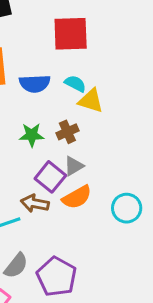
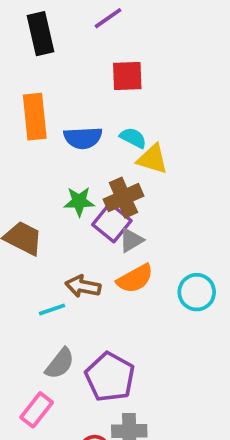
red square: (71, 34) -> (127, 76), size x0.7
brown cross: (67, 132) -> (123, 198), size x1.4
purple square: (50, 177) -> (112, 223), moved

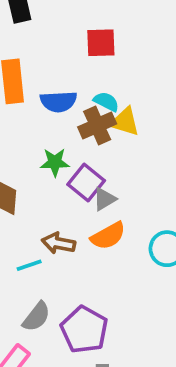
brown cross: (123, 198) -> (97, 125), moved

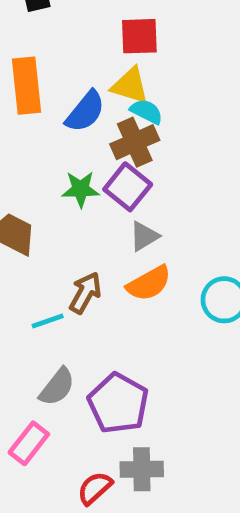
blue semicircle: (59, 102) -> (85, 112), turned -48
yellow triangle: (125, 122) -> (130, 86), moved
purple square: (86, 182) -> (128, 187), moved
brown arrow: (59, 243) -> (85, 293), turned 108

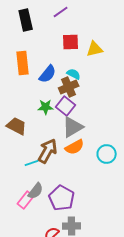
yellow triangle: (130, 86) -> (95, 49), moved, turned -30
gray triangle: (144, 236) -> (73, 127), size x1.6
brown arrow: (85, 293) -> (48, 151), size x1.4
pink rectangle: (29, 443) -> (26, 200), moved

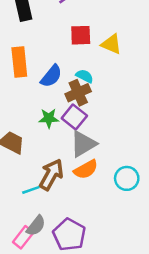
yellow triangle: (95, 49) -> (111, 44), turned 36

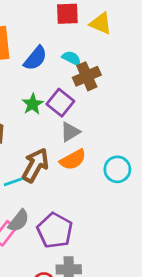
brown cross: (78, 93) -> (87, 76), moved
green star: (49, 118) -> (33, 104), turned -30
gray triangle: (83, 144) -> (70, 132), size x0.7

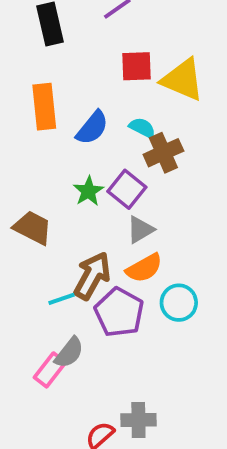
yellow triangle: (101, 23) -> (183, 80), size x1.4
cyan circle: (117, 169) -> (179, 303), moved
purple pentagon: (55, 230) -> (119, 312), moved

